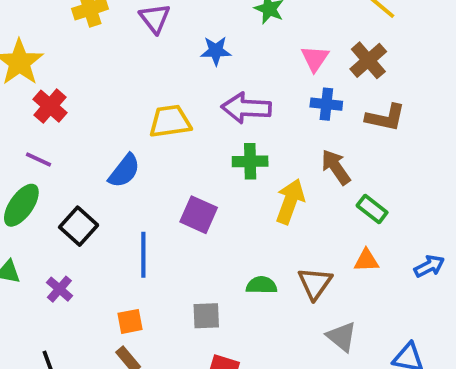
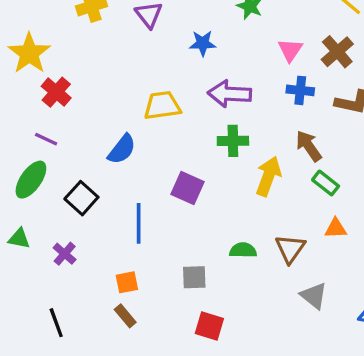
green rectangle: (372, 209) -> (326, 183), moved

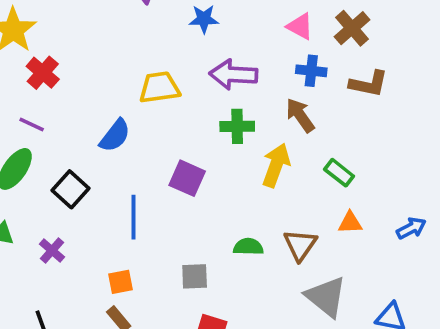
pink triangle: (290, 50) -> (300, 26), turned -36
brown arrow: (309, 146) -> (300, 115), moved
gray triangle: (314, 296) -> (326, 297), size x1.4

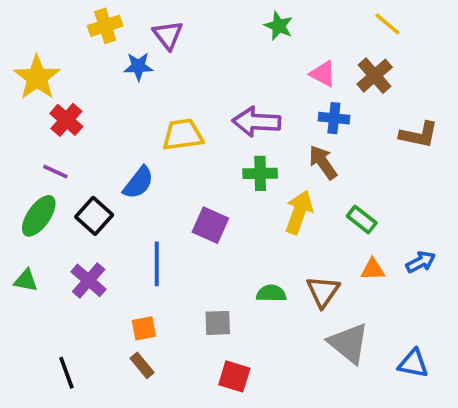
blue star: (204, 19) -> (138, 66), moved
brown L-shape: (369, 84) -> (419, 135), moved
black square: (70, 189) -> (94, 216), moved
blue arrow: (411, 228) -> (421, 262), moved
purple cross: (52, 250) -> (89, 280), moved, size x1.4

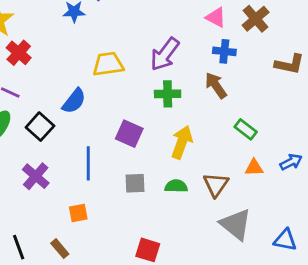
purple arrow: (256, 122) -> (165, 54), turned -56
yellow arrow: (299, 212) -> (182, 142), moved
gray square: (218, 323) -> (135, 183), moved
brown rectangle: (142, 365) -> (60, 249), moved

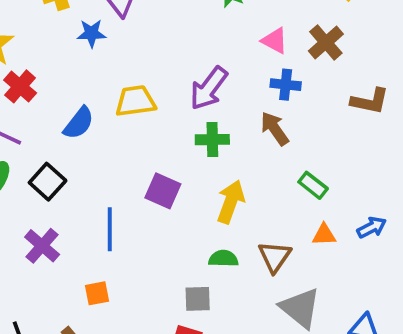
blue semicircle: (74, 101) -> (79, 123), moved
gray square: (135, 183) -> (198, 299), moved

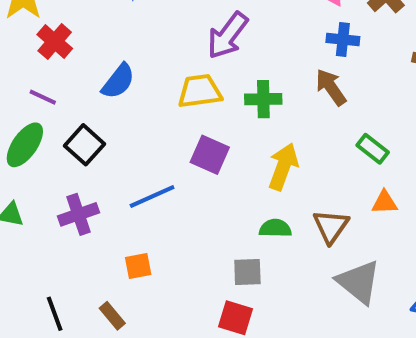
purple arrow: (209, 88) -> (228, 36), moved
yellow trapezoid: (135, 101) -> (200, 91), moved
blue line: (110, 229) -> (152, 197), turned 66
purple cross: (42, 246) -> (79, 214), turned 30

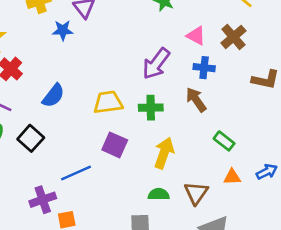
purple arrow: (228, 36) -> (156, 64), moved
purple cross: (79, 214) -> (43, 200), moved

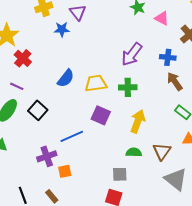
pink triangle: (196, 36) -> (162, 18), moved
blue semicircle: (53, 96) -> (66, 78), moved
brown arrow: (196, 100) -> (175, 81), moved

